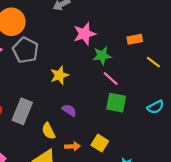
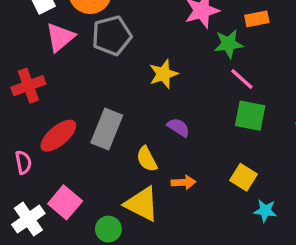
orange rectangle: (135, 39) -> (257, 19), moved
gray pentagon: (25, 50) -> (112, 36), turned 30
yellow square: (100, 143) -> (244, 177), moved

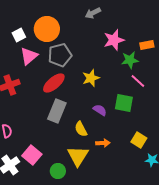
green square: (250, 116) -> (124, 103), moved
red ellipse: (58, 136) -> (54, 83), moved
yellow triangle: (142, 204) -> (78, 156), turned 35

